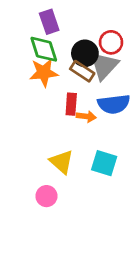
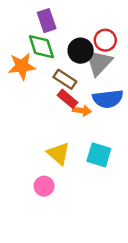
brown rectangle: (82, 71) -> (65, 79), moved
orange star: (44, 73) -> (22, 66), moved
red rectangle: (71, 104) -> (68, 99), turned -54

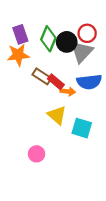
purple rectangle: (47, 21) -> (20, 34), moved
green diamond: (41, 47) -> (48, 39), moved, turned 40
brown rectangle: (65, 79) -> (42, 76), moved
yellow triangle: (58, 154) -> (57, 115), moved

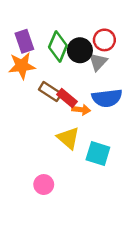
gray triangle: (82, 52) -> (98, 62), size x0.7

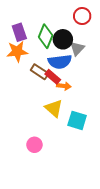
red circle: (104, 40) -> (82, 16), moved
blue semicircle: (107, 98) -> (60, 62), moved

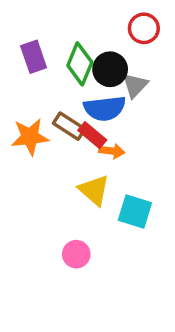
orange star: (17, 52) -> (30, 137), moved
pink circle: (34, 145) -> (76, 254), moved

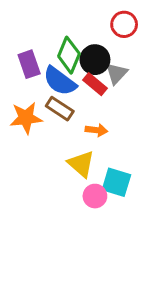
purple rectangle: (34, 57) -> (29, 64), moved
blue semicircle: (105, 108) -> (60, 81), moved, turned 44
red rectangle: (92, 135) -> (95, 84), moved
pink circle: (76, 254) -> (95, 196), moved

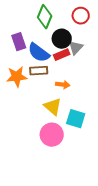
green diamond: (69, 55) -> (45, 17), moved
red rectangle: (95, 84) -> (62, 55), turned -63
brown rectangle: (60, 109) -> (39, 71), turned -36
pink circle: (95, 196) -> (52, 135), moved, size x1.5

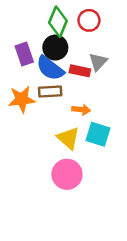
red circle: (81, 16) -> (89, 20), moved
black circle: (62, 39) -> (55, 48), moved
red rectangle: (62, 55) -> (80, 71), turned 35
cyan square: (76, 119) -> (98, 134), moved

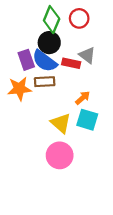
purple rectangle: (24, 54) -> (26, 60), moved
gray triangle: (98, 62) -> (87, 55), turned -36
orange arrow: (81, 110) -> (83, 98), moved, turned -49

